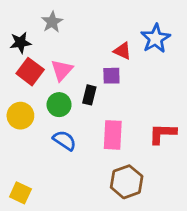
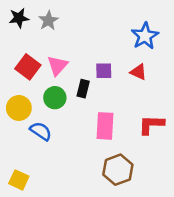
black star: (20, 43) -> (19, 18), moved
red triangle: (122, 51) -> (138, 72), moved
blue semicircle: (65, 140) -> (41, 131), moved

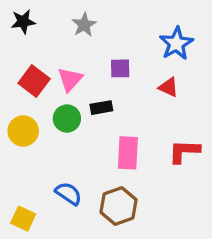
gray star: (48, 21) -> (84, 25), moved
purple square: (104, 71) -> (120, 68), moved
black rectangle: (83, 89) -> (101, 108), turned 66
blue semicircle: (41, 131) -> (68, 194), moved
brown hexagon: (118, 170) -> (119, 206), moved

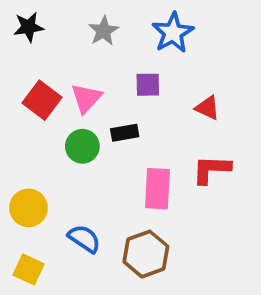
blue star: (176, 43) -> (173, 33), moved
yellow circle: (23, 131) -> (29, 208), moved
red L-shape: (184, 151) -> (211, 169), moved

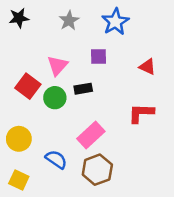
red square: (42, 100) -> (28, 86), moved
red triangle: (207, 108) -> (147, 67), moved
pink rectangle: (157, 189) -> (91, 135), moved, turned 44

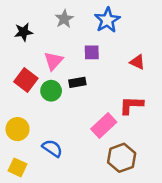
black star: (19, 18) -> (24, 32), moved
pink rectangle: (91, 135) -> (104, 125), moved
brown hexagon: (97, 170) -> (122, 158), moved

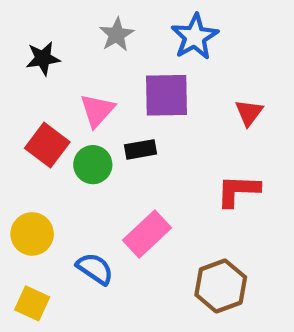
purple square: (92, 52) -> (167, 95), size x1.6
red triangle: (137, 62) -> (249, 113), turned 42
pink rectangle: (104, 125) -> (147, 234), moved

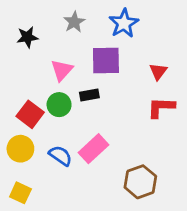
red square: (47, 145) -> (30, 114), moved
red L-shape: (238, 191) -> (161, 107), moved
blue semicircle: (95, 269) -> (60, 156), moved

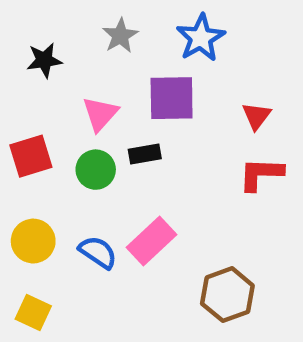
red square: (30, 114) -> (31, 156), moved, turned 36

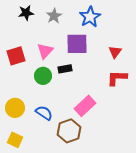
black star: (44, 60) -> (26, 13), moved
red square: (31, 156) -> (16, 56), moved
pink rectangle: (152, 241) -> (85, 106), moved
brown hexagon: (227, 295) -> (69, 131), moved

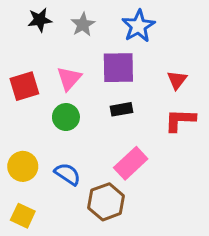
black rectangle: (65, 69) -> (121, 109), moved

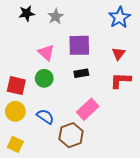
blue star: (138, 26) -> (120, 17), moved
pink triangle: (69, 78) -> (46, 53), turned -30
red square: (24, 86) -> (16, 86), moved, turned 30

